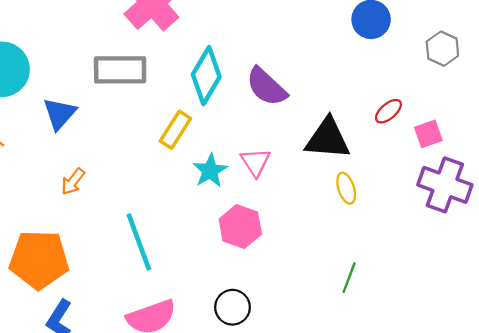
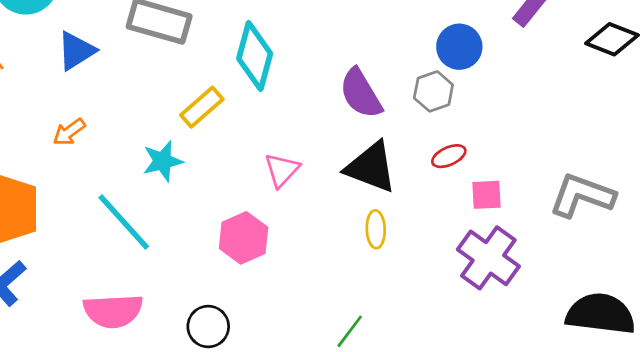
gray hexagon: (442, 49) -> (433, 91), moved
cyan diamond: (206, 76) -> (255, 56), turned -32
purple semicircle: (266, 87) -> (361, 94), moved
cyan star: (210, 171) -> (163, 161), moved
cyan line: (139, 242) -> (124, 222), turned -38

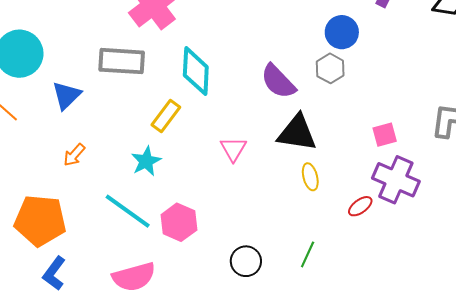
red ellipse: (449, 156) -> (360, 206), moved
pink hexagon: (244, 238) -> (179, 222), moved
black circle: (208, 327) -> (246, 261), moved

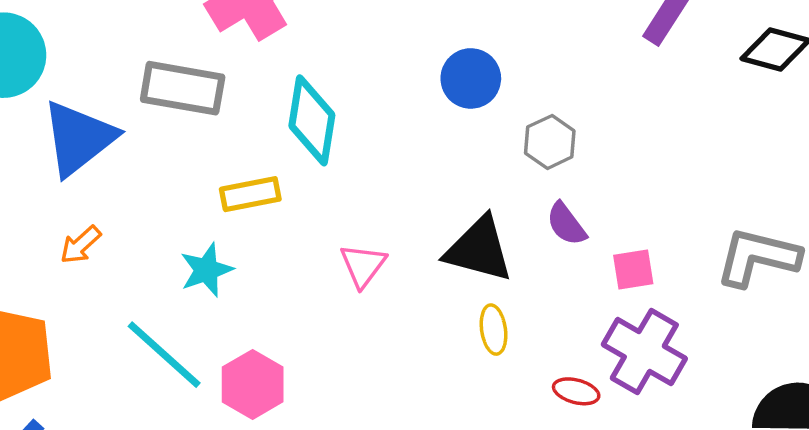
blue circle: (342, 32) -> (471, 78), moved
purple semicircle: (278, 81) -> (566, 224), moved, size x0.7
blue triangle: (67, 95) -> (79, 138), size x1.5
yellow rectangle: (166, 116) -> (250, 194), turned 36
red ellipse: (360, 206) -> (576, 391), turned 45

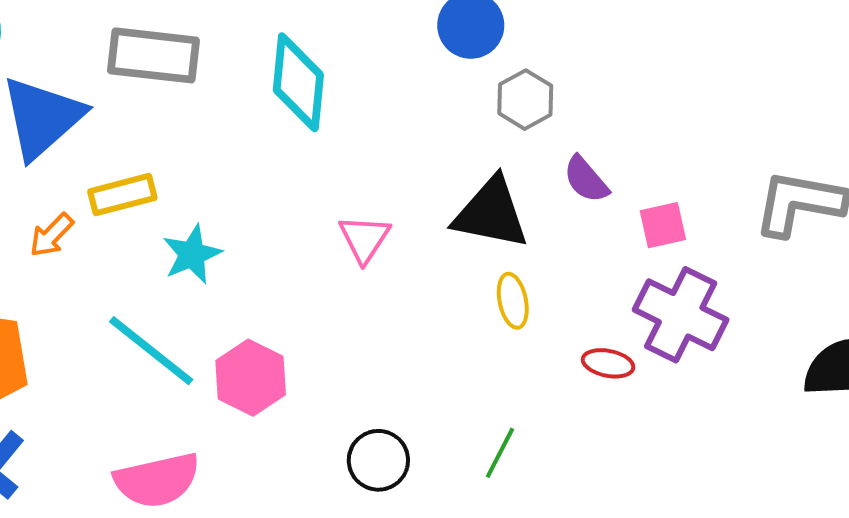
gray hexagon: (550, 142) -> (525, 100), moved
yellow rectangle: (250, 194) -> (122, 195), moved

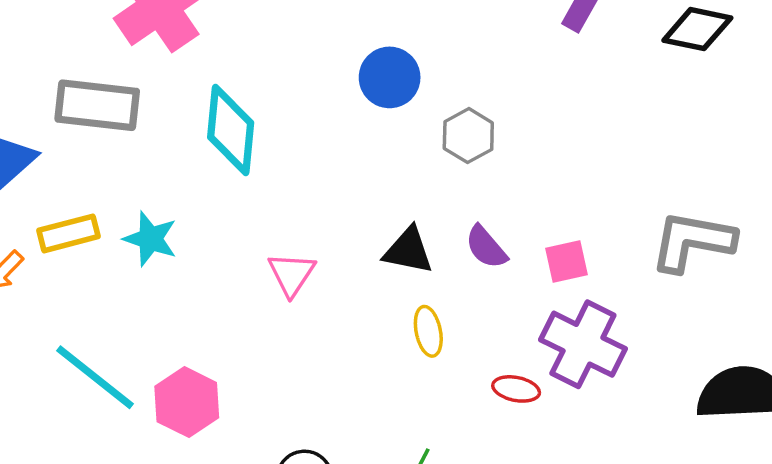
gray hexagon: (525, 100) -> (468, 136), moved
purple semicircle: (586, 179) -> (486, 247), moved
black triangle: (491, 213) -> (408, 251), size x0.7
cyan star: (192, 254) -> (150, 239), moved, turned -30

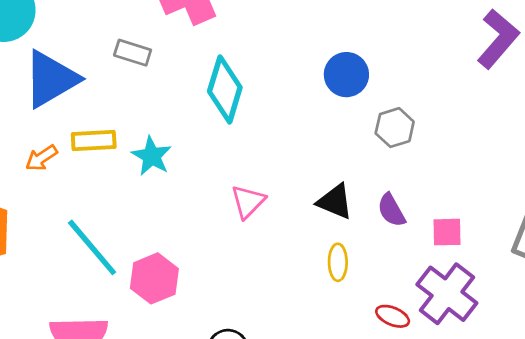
gray rectangle: (97, 105) -> (133, 53), size x0.6

